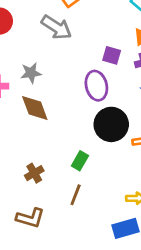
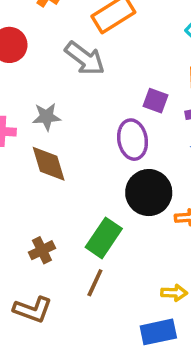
green rectangle: (80, 161) -> (104, 238), size x1.5

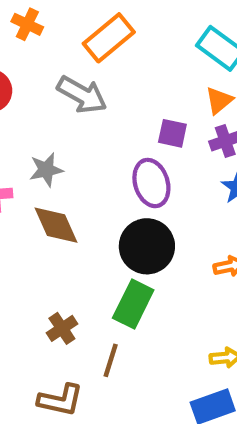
black circle: (149, 193) -> (147, 246), moved
brown line: (95, 283) -> (111, 360), moved

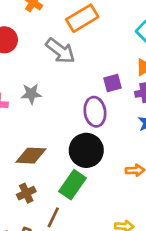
purple square: (172, 133) -> (113, 83), turned -36
brown diamond: (56, 225) -> (31, 156), moved, turned -72

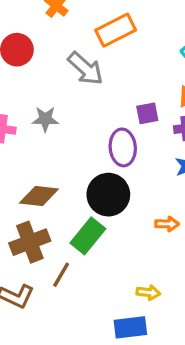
brown cross: (26, 193) -> (30, 242), size x1.6

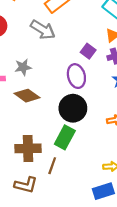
purple square: (147, 113) -> (88, 51), turned -32
brown diamond: (39, 196) -> (27, 96), moved, turned 40
brown cross: (30, 242) -> (28, 148), turned 30

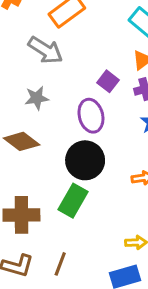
gray star: (23, 67) -> (37, 98), moved
brown line: (52, 166) -> (60, 264), moved

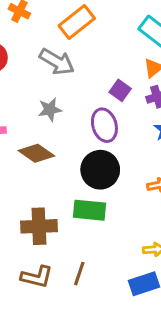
green rectangle: (73, 201) -> (90, 210), turned 68

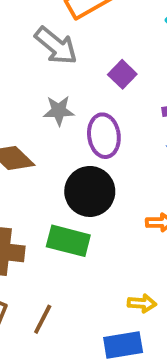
purple square: (120, 90) -> (122, 74), moved
gray star: (50, 110) -> (59, 111), moved

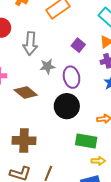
gray arrow: (56, 46) -> (30, 43), moved, turned 60
green rectangle: (68, 241) -> (86, 141), moved

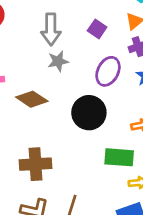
gray arrow: (30, 43) -> (51, 29), moved
purple ellipse: (72, 77) -> (108, 71), moved, turned 45

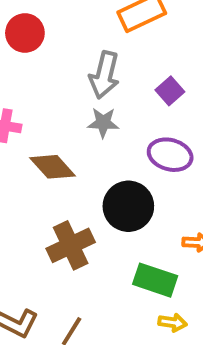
purple ellipse: (108, 71) -> (170, 155), turned 64
brown cross: (35, 164) -> (71, 245), moved, turned -36

